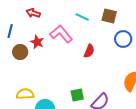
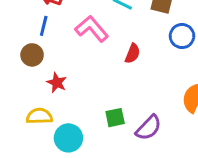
blue line: (10, 31) -> (44, 26), moved
red star: (37, 42) -> (57, 83), moved

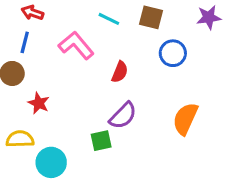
purple semicircle: (149, 128) -> (123, 116), moved

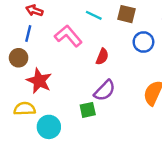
red star: (39, 103) -> (39, 81), size x1.5

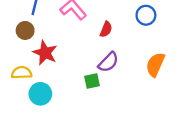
yellow semicircle: (25, 109) -> (22, 73), moved
cyan circle: (49, 127) -> (40, 94), moved

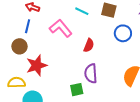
red star: (45, 53) -> (37, 65), turned 30
purple semicircle: (108, 62) -> (91, 73), turned 132

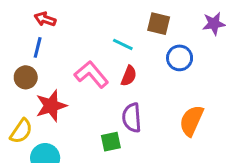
cyan line: (82, 11) -> (123, 44), moved
pink L-shape: (61, 28) -> (91, 74), moved
yellow semicircle: (16, 83) -> (21, 131), turned 126

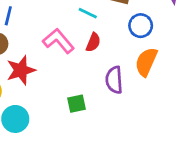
purple semicircle: (132, 118) -> (114, 80), moved
orange semicircle: (191, 121) -> (146, 62), moved

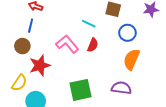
purple semicircle: (114, 80) -> (121, 88), moved, turned 102
green square: (77, 104) -> (81, 90), size x1.6

